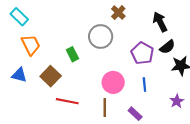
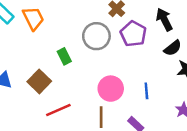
orange trapezoid: (31, 45) -> (33, 18), moved
purple pentagon: (142, 53) -> (133, 34), moved
red line: (67, 101) -> (58, 110), turned -35

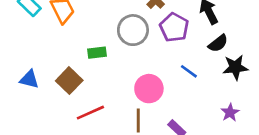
green rectangle: (64, 56) -> (97, 53), turned -70
blue line: (146, 91) -> (189, 71), moved, turned -49

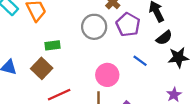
green rectangle: (97, 53) -> (53, 45), moved

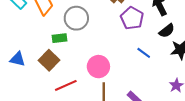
gray circle: (94, 27) -> (76, 18), moved
pink circle: (107, 75) -> (98, 67), moved

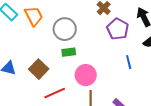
green rectangle: (60, 38) -> (69, 52), moved
blue line: (144, 53) -> (129, 62), turned 40

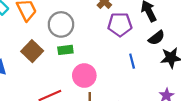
purple pentagon: (118, 29) -> (120, 24), turned -30
brown square: (39, 69) -> (32, 51), moved

